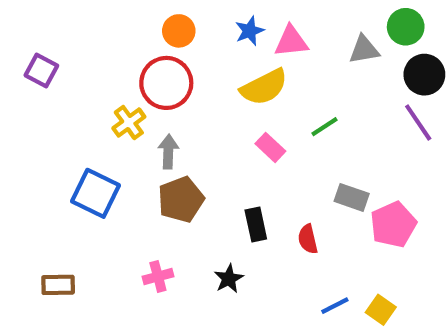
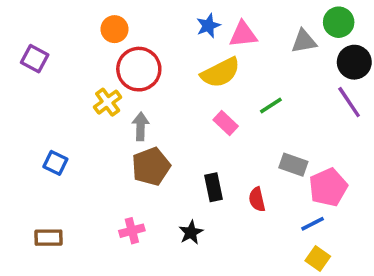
orange circle: (179, 31) -> (114, 29), moved
blue square: (95, 193) -> (55, 163), moved, size x0.6
blue line: (335, 306) -> (313, 224), moved

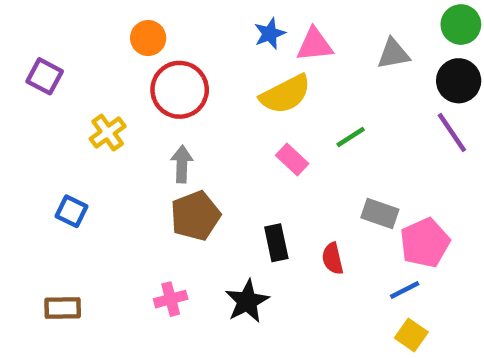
green circle: (339, 22) -> (461, 25), moved
yellow cross: (108, 102) -> (108, 133), moved
black star: (191, 232) -> (247, 301), size x1.4

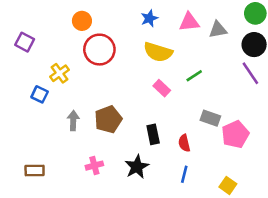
pink triangle: (315, 45) -> (189, 22), moved
yellow semicircle: (285, 94) -> (158, 52), turned 44
gray arrow: (182, 164) -> (73, 121), moved
blue square: (72, 211) -> (40, 94), moved
blue line: (405, 290) -> (184, 174), moved, turned -49

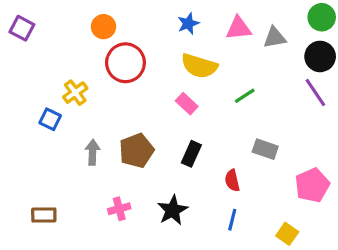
purple square: (25, 42) -> (22, 28), moved
pink rectangle: (162, 88) -> (187, 104), moved
black rectangle: (153, 134) -> (191, 154), moved, turned 36
pink pentagon: (235, 134) -> (312, 185), moved

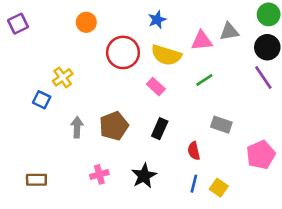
purple square: (22, 28) -> (18, 24), turned 36
pink triangle: (238, 28) -> (202, 41), moved
red circle: (125, 63) -> (123, 52), moved
yellow square: (287, 234) -> (219, 188), moved

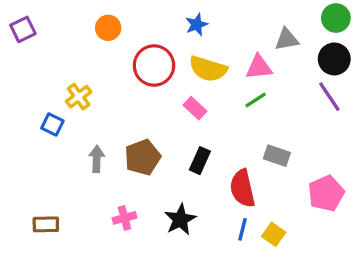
pink triangle: (202, 41) -> (259, 67), moved
red semicircle: (194, 151) -> (242, 188), size x1.6

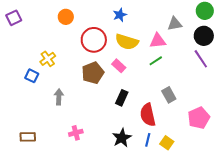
gray rectangle: (277, 156) -> (169, 95), turned 42
brown pentagon: (143, 157) -> (93, 73), moved
black star: (180, 220) -> (122, 138), moved

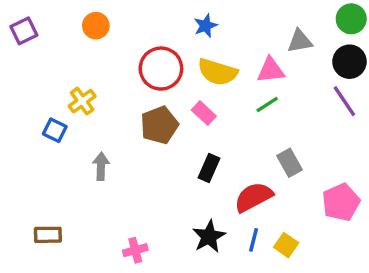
orange circle: (66, 17) -> (96, 26), moved
red semicircle: (148, 115) -> (254, 197), turned 75
pink cross: (76, 133) -> (135, 250), moved

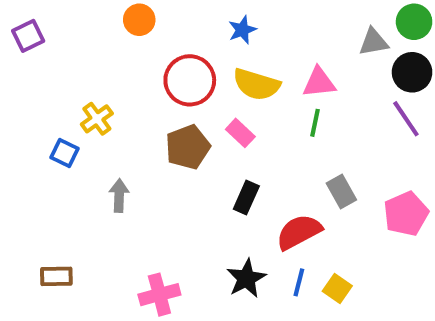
orange circle: (96, 26) -> (139, 20), moved
gray triangle: (300, 41) -> (374, 42), moved
green line: (267, 105) -> (315, 123), turned -45
pink pentagon: (341, 202) -> (406, 214), moved
pink cross: (135, 250) -> (159, 295), size x1.4

